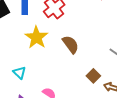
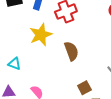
cyan triangle: (20, 73) -> (14, 64), turned -40

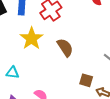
brown square: (84, 88) -> (86, 80), turned -32

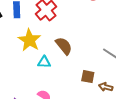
cyan triangle: (13, 73) -> (44, 62), moved

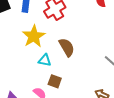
brown square: (88, 77) -> (55, 81), moved

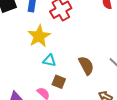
brown semicircle: (67, 47) -> (86, 66), moved

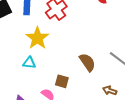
cyan triangle: (49, 60) -> (29, 63), moved

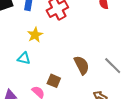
yellow star: (37, 38) -> (35, 35), size x0.7

